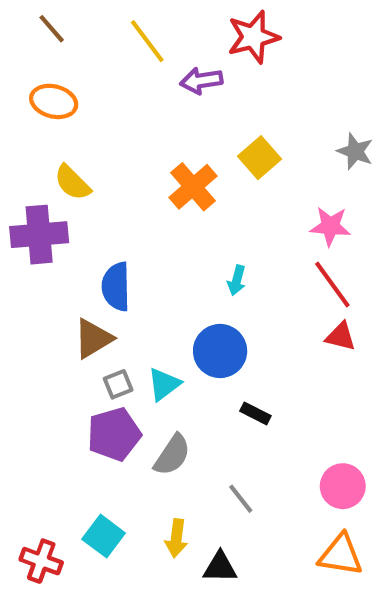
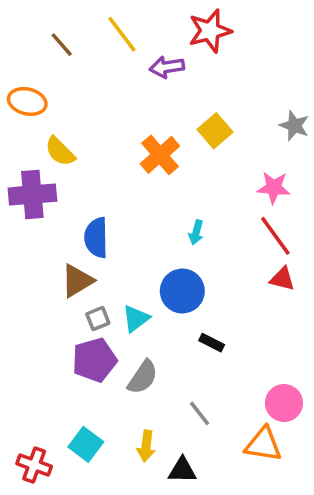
brown line: (52, 29) -> (62, 45), moved
orange ellipse: (54, 101) -> (27, 101), moved
orange triangle: (341, 555) -> (263, 444), moved

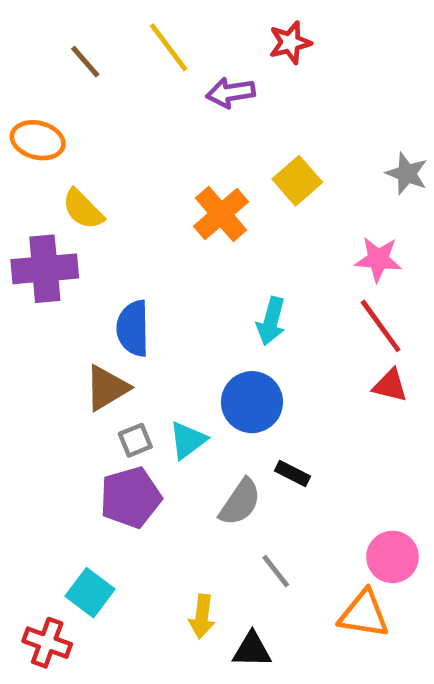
red star: (210, 31) -> (290, 43), size x0.7
cyan arrow: (196, 232) -> (271, 321), size x1.4
gray semicircle: (143, 377) -> (240, 502), moved
cyan square: (86, 444) -> (90, 593), moved

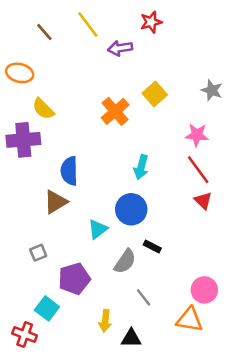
red triangle: (390, 385) -> (203, 201), turned 30
gray square: (135, 440) -> (38, 253), moved
purple pentagon: (131, 497) -> (74, 279), moved

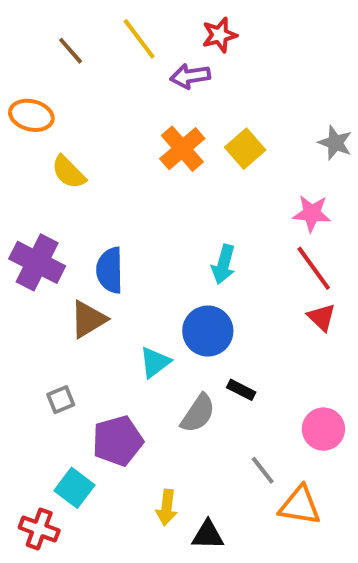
red star: (151, 22) -> (220, 35), moved
orange cross: (115, 111) -> (182, 149), moved
purple cross: (23, 140) -> (37, 262), moved, turned 32
pink circle: (204, 290) -> (323, 429), moved
gray line: (144, 297) -> (263, 470), moved

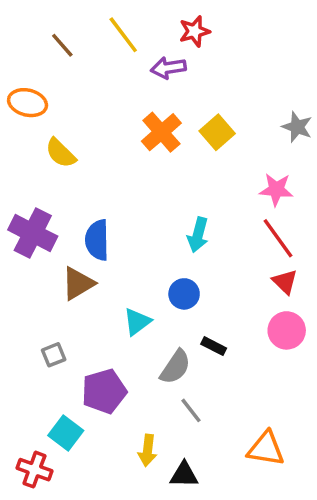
blue circle: (208, 331) -> (184, 294), size x0.7
pink circle: (323, 429) -> (287, 330), moved
gray line: (263, 470) -> (191, 410), moved

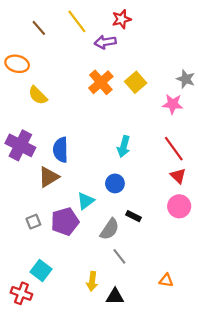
pink star: (276, 190) -> (173, 104), moved
purple pentagon: (104, 391) -> (65, 222), moved
orange triangle: (266, 449) -> (166, 280), size x0.6

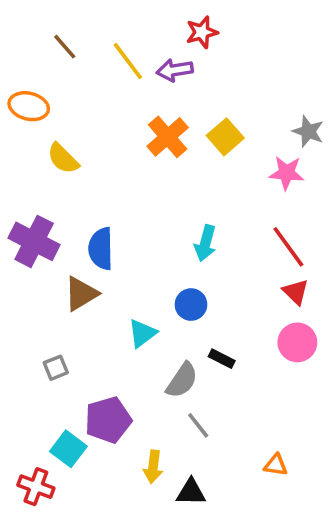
yellow line: (77, 21) -> (128, 61), moved
purple pentagon: (65, 222) -> (108, 420), moved

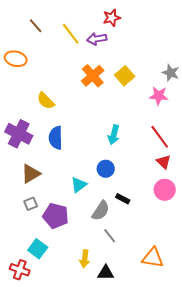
yellow semicircle: (63, 158) -> (46, 101), moved
brown triangle: (81, 294) -> (31, 174), moved
purple pentagon: (108, 420) -> (56, 216), moved, turned 30
orange triangle: (276, 465) -> (153, 258), size x1.6

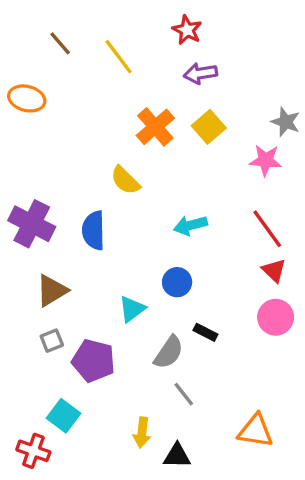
red star: (112, 18) -> (187, 30), turned -30
purple arrow: (97, 39) -> (200, 73), moved
yellow semicircle: (46, 101) -> (125, 180), moved
cyan arrow: (114, 135) -> (190, 225), turned 60

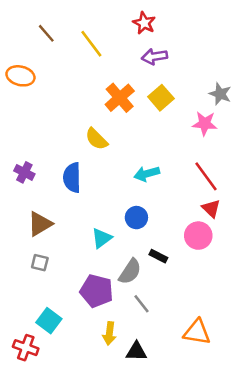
purple cross: (32, 224) -> (24, 172), size x0.6
pink circle: (276, 317) -> (198, 236), moved
gray square: (52, 341) -> (40, 263), turned 36
purple pentagon: (94, 361) -> (96, 291), moved

